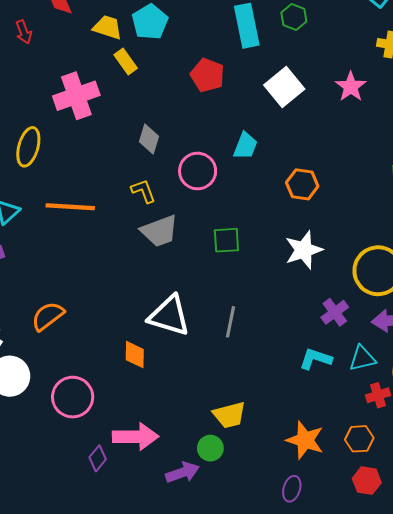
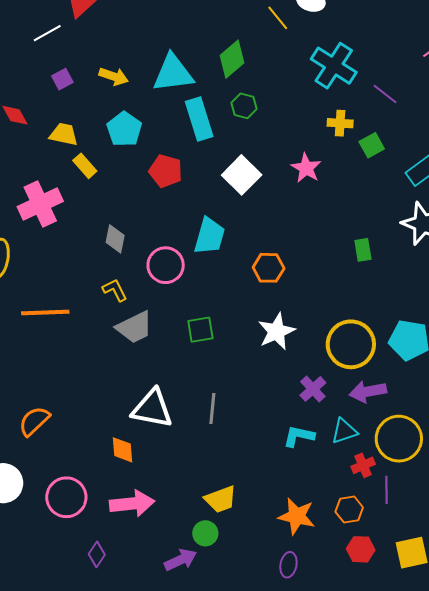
cyan pentagon: (150, 22) -> (124, 129), moved
cyan trapezoid: (245, 146) -> (210, 236), size x1.4
pink arrow: (135, 437) -> (132, 504), moved

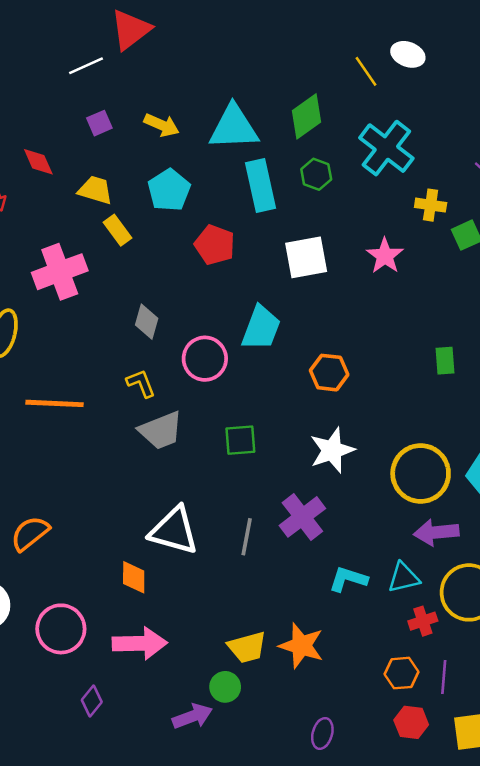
cyan cross: (334, 66) -> (386, 148), moved
white square: (242, 175) -> (306, 257), turned 30
purple cross: (313, 389) -> (302, 517), moved, size x1.4
purple line: (387, 490) -> (444, 677), moved
orange star: (297, 516) -> (301, 646), moved

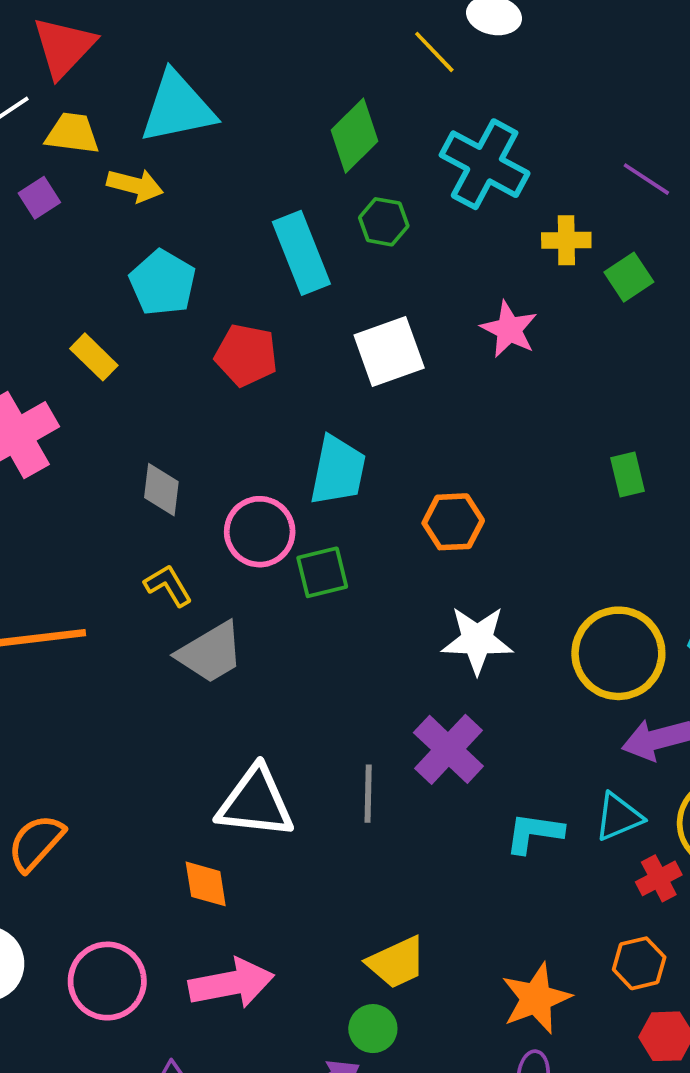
cyan triangle: (234, 127) -> (177, 108), moved
yellow trapezoid: (95, 190) -> (72, 133), moved
green square: (240, 440) -> (322, 572), moved
white star: (332, 450) -> (477, 640), turned 30
orange star: (301, 646) -> (536, 998), moved, turned -30

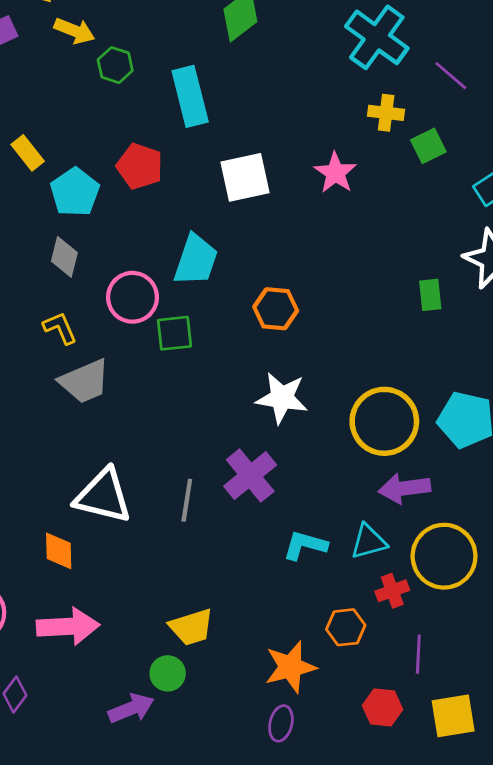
cyan cross: (485, 164) -> (377, 37), moved
green hexagon: (384, 222) -> (115, 65), moved
cyan pentagon: (163, 283) -> (75, 192), moved
green rectangle: (627, 475) -> (430, 295), moved
orange hexagon: (639, 963) -> (346, 627), moved

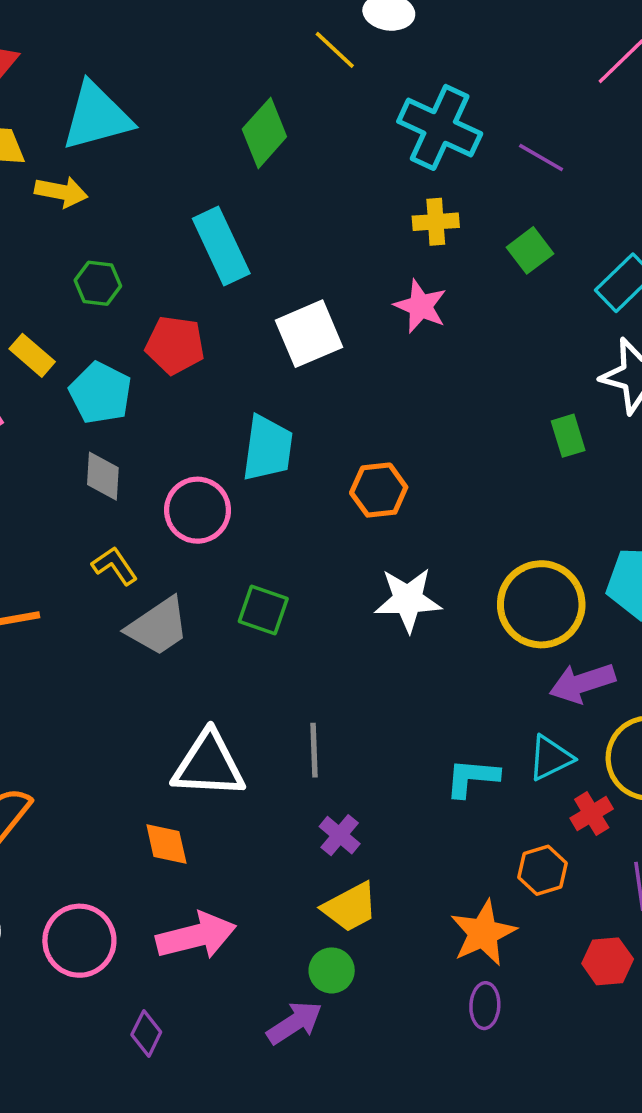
green hexagon: (115, 65) -> (98, 283), moved
yellow cross: (386, 113) -> (436, 222), moved
green square: (175, 333) -> (263, 610), moved, turned 36
purple cross: (250, 476) -> (340, 835), moved, size x0.6

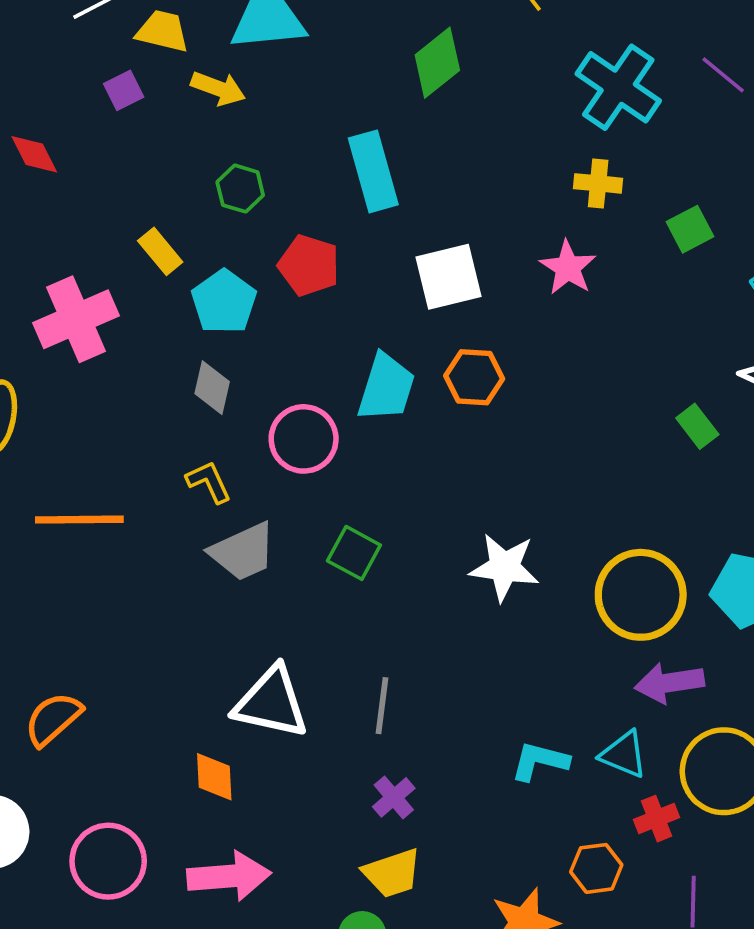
purple line: (541, 157) -> (723, 75), moved
green rectangle: (568, 436) -> (697, 426), turned -30
orange hexagon: (379, 490) -> (474, 377), moved
cyan triangle: (550, 758) -> (624, 754), turned 39

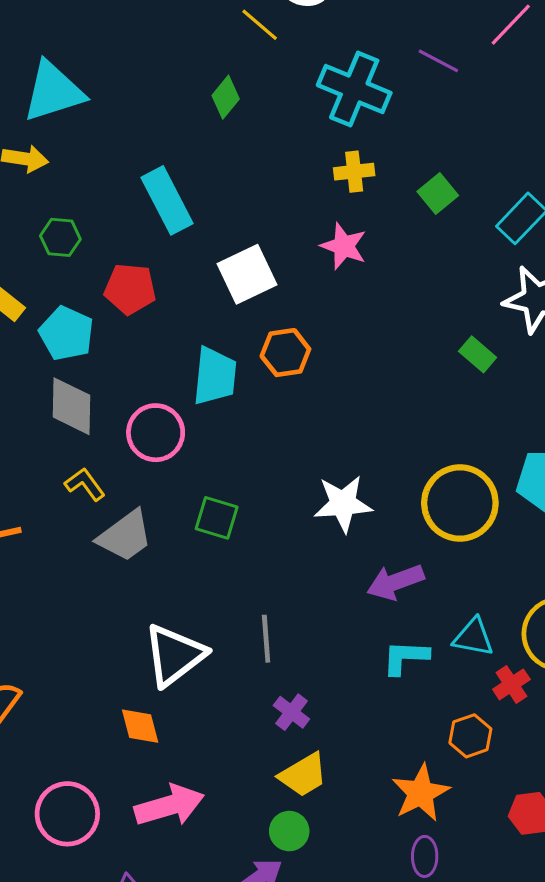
green diamond: (437, 63) -> (226, 97), moved, size x0.7
gray diamond: (212, 388) -> (72, 406), size x1.4
purple arrow: (669, 683) -> (395, 582), moved
white triangle: (271, 703) -> (174, 655), turned -38

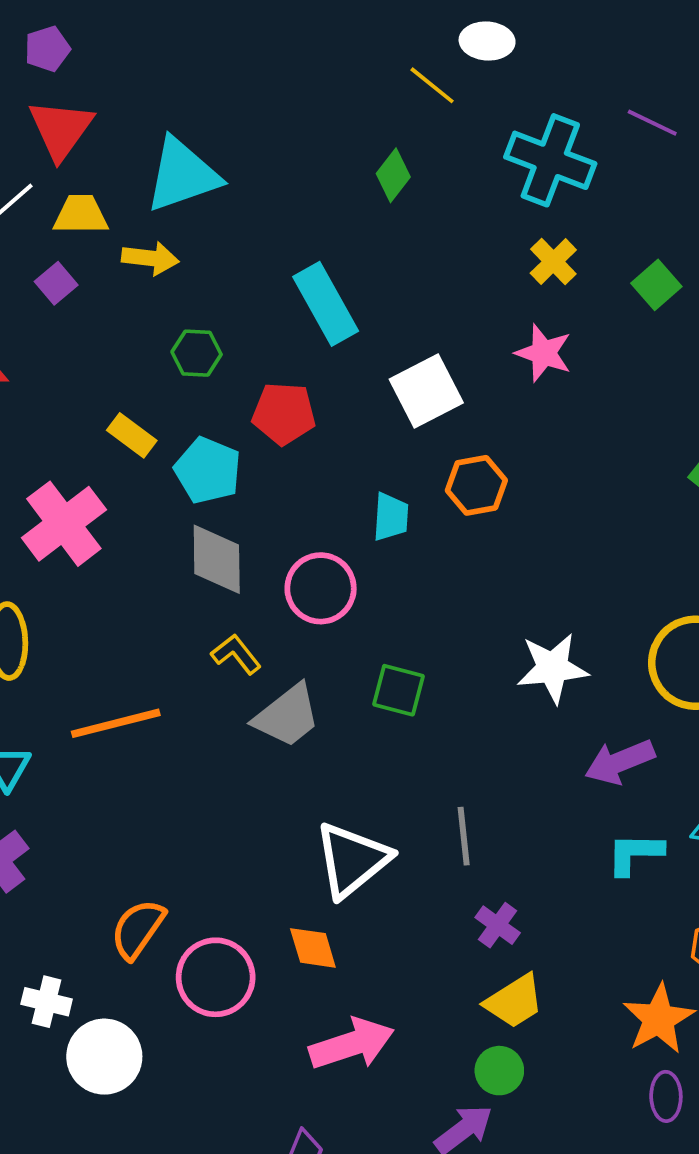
yellow cross: (354, 172) -> (553, 261), turned -36
cyan trapezoid: (215, 376) -> (391, 517), size x0.7
pink circle: (67, 814) -> (216, 977), moved

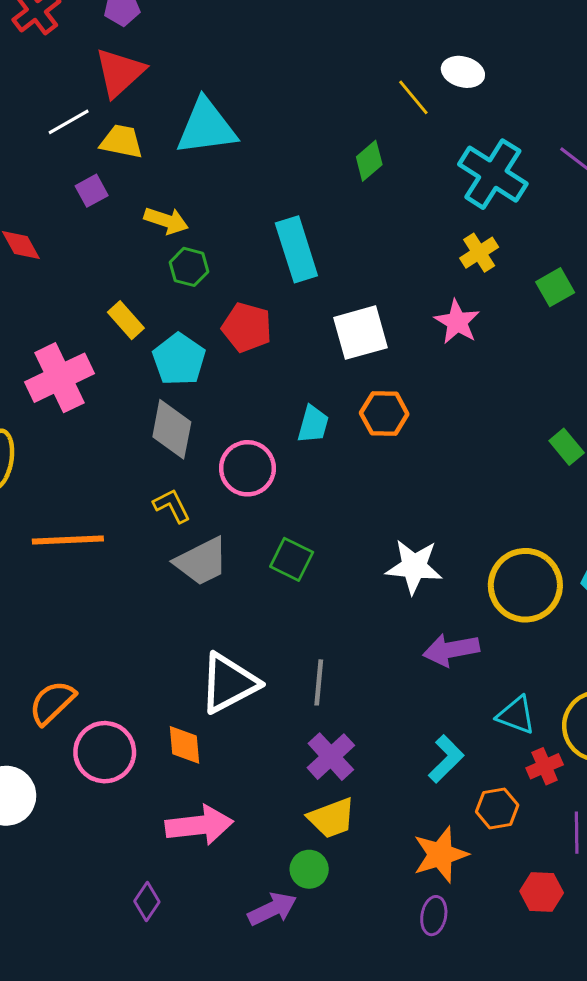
yellow arrow: (150, 258) -> (166, 221), moved
cyan L-shape: (635, 854) -> (446, 759), moved, turned 123
purple cross: (498, 925) -> (331, 757), size x1.4

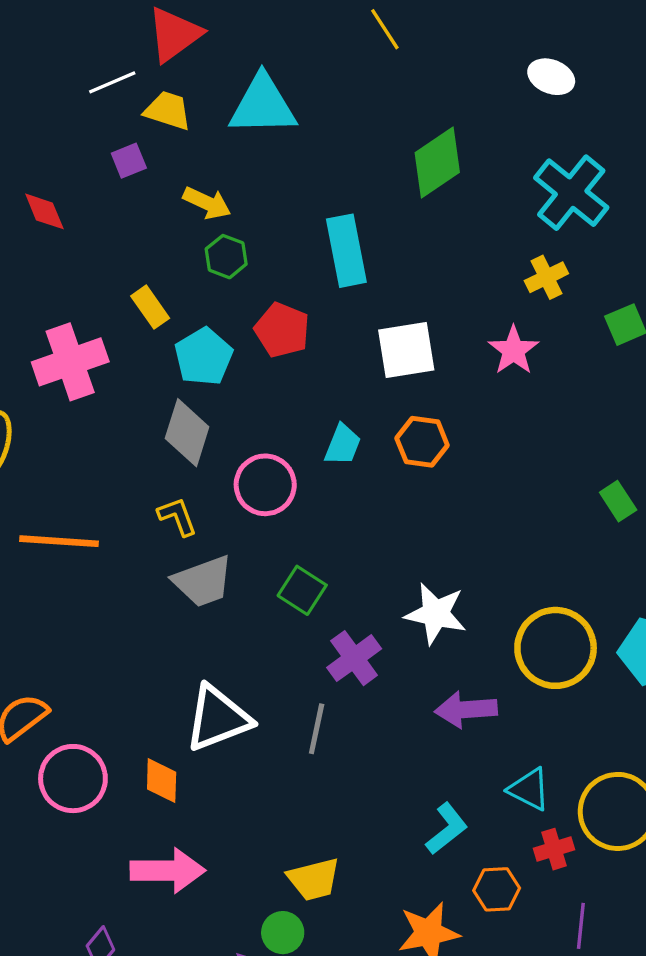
yellow line: (413, 97) -> (385, 29), moved
green diamond: (369, 161) -> (437, 163), size x1.6
purple cross: (331, 757) -> (354, 658), moved

